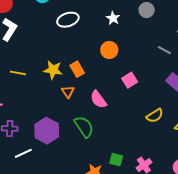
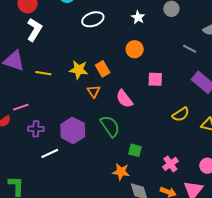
pink square: (130, 80) -> (155, 79), turned 35
green square: (116, 160) -> (135, 150), moved

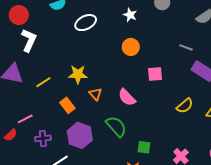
gray line: (190, 49) -> (186, 47), moved
orange rectangle: (103, 69) -> (67, 105), moved
yellow line: (43, 73) -> (43, 82), turned -35

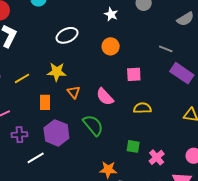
white ellipse: (86, 23) -> (67, 35), moved
orange rectangle: (67, 105) -> (45, 102), turned 35
yellow semicircle: (185, 106) -> (142, 108), moved, turned -144
green square: (144, 147) -> (133, 146), moved

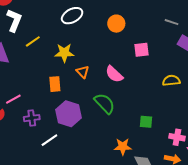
yellow line: (22, 78) -> (33, 41), moved
yellow semicircle: (142, 108) -> (171, 80), moved
pink cross: (157, 157) -> (177, 137), moved, turned -35

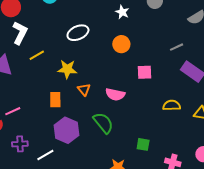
gray line: (171, 22) -> (177, 47), turned -48
pink semicircle: (114, 74) -> (115, 94), turned -36
purple cross: (32, 118) -> (20, 144), moved

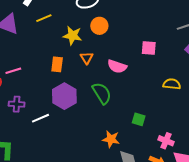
orange circle: (121, 44) -> (99, 26), moved

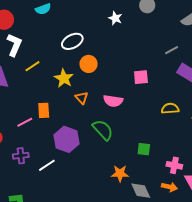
yellow star: (72, 36) -> (64, 78), turned 30
orange rectangle: (57, 64) -> (44, 110), moved
pink line: (13, 71) -> (25, 122), moved

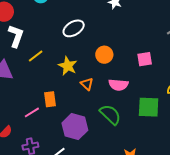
orange circle: (89, 64) -> (104, 55), moved
green square: (144, 149) -> (149, 107), moved, size x1.6

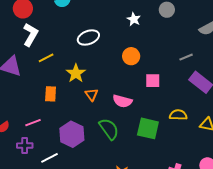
orange circle: (104, 55) -> (131, 56), moved
orange rectangle: (50, 99) -> (51, 94), moved
pink line: (32, 112) -> (33, 123), moved

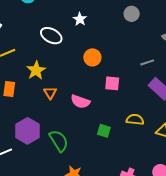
white star: (134, 19) -> (80, 19), moved
white ellipse: (88, 38) -> (51, 36), turned 45
green square: (148, 128) -> (104, 131), size x0.6
green semicircle: (109, 129) -> (59, 141), moved

